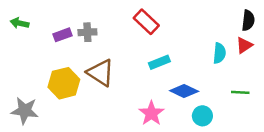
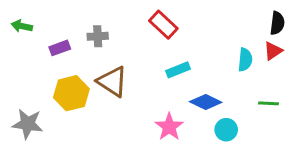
purple rectangle: (63, 35) -> (60, 48), moved

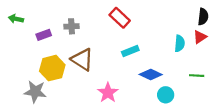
gray star: (28, 124) -> (35, 92), moved
pink star: (169, 127) -> (108, 93), moved

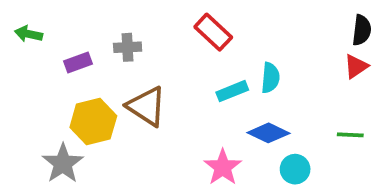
cyan semicircle: (180, 43) -> (270, 78), moved
gray star: (35, 92) -> (63, 163), turned 30
pink star: (108, 93) -> (223, 167), moved

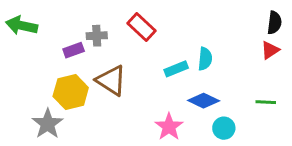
red rectangle: (213, 32) -> (141, 27), moved
green arrow: (29, 34) -> (22, 26), size x1.5
purple rectangle: (78, 63) -> (74, 50), moved

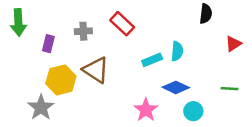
black semicircle: (274, 23) -> (206, 14), moved
green arrow: (22, 26) -> (18, 22), turned -105
purple rectangle: (74, 50) -> (48, 44), moved, turned -56

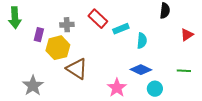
cyan rectangle: (152, 60) -> (121, 29), moved
brown triangle: (96, 70) -> (77, 69), moved
yellow hexagon: (61, 80) -> (58, 48), moved

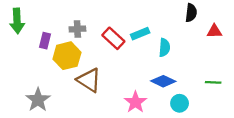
red rectangle: (98, 19) -> (113, 38), moved
red triangle: (187, 35) -> (214, 31), moved, turned 32

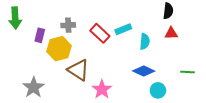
red triangle: (214, 31) -> (171, 33), moved
pink star: (135, 102) -> (102, 89), moved

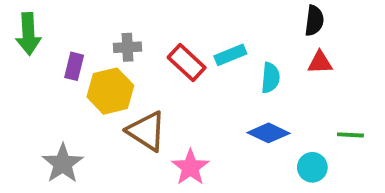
cyan circle: (158, 90) -> (312, 167), moved

